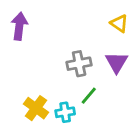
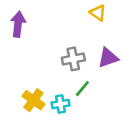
yellow triangle: (119, 23) -> (98, 13), moved
purple triangle: (117, 62) -> (108, 58), turned 40

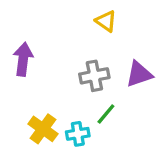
yellow triangle: (98, 13) -> (106, 21), moved
purple arrow: (18, 24) -> (23, 59), moved

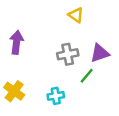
green line: (106, 114) -> (87, 76), moved
yellow cross: (43, 129) -> (14, 91), moved

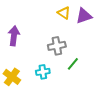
purple triangle: (100, 53) -> (84, 16), moved
cyan cross: (56, 96) -> (43, 72), moved

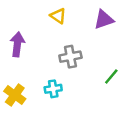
yellow triangle: (64, 13) -> (58, 16), moved
green line: (73, 64) -> (111, 76), moved

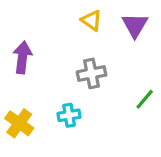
yellow triangle: (58, 16) -> (92, 20), moved
purple triangle: (104, 20) -> (135, 25), turned -40

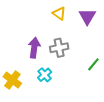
purple arrow: (22, 57) -> (34, 48), moved
cyan cross: (69, 115) -> (45, 75), turned -32

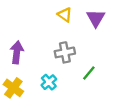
purple arrow: (34, 48) -> (17, 52), moved
green line: (93, 64) -> (89, 73), moved

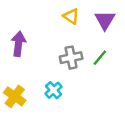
purple arrow: (17, 52) -> (18, 44), moved
green line: (89, 73) -> (100, 58), moved

